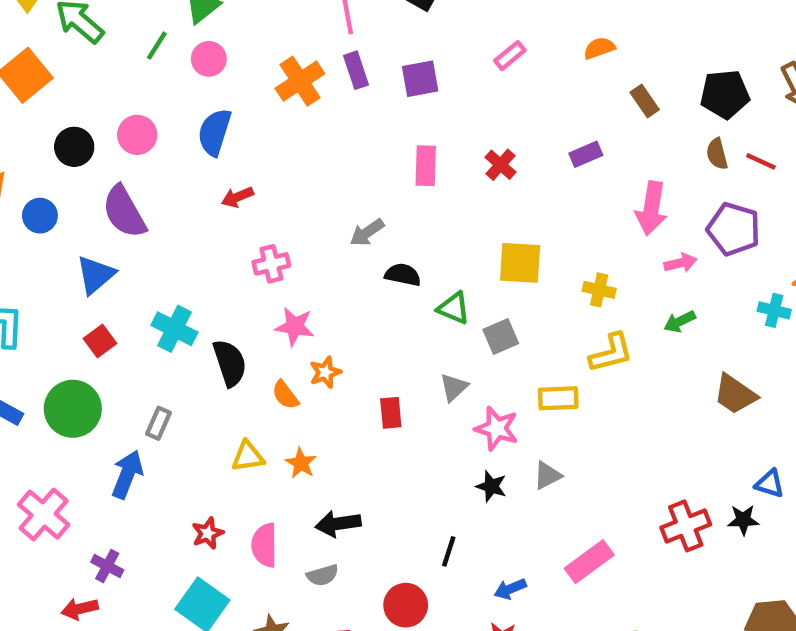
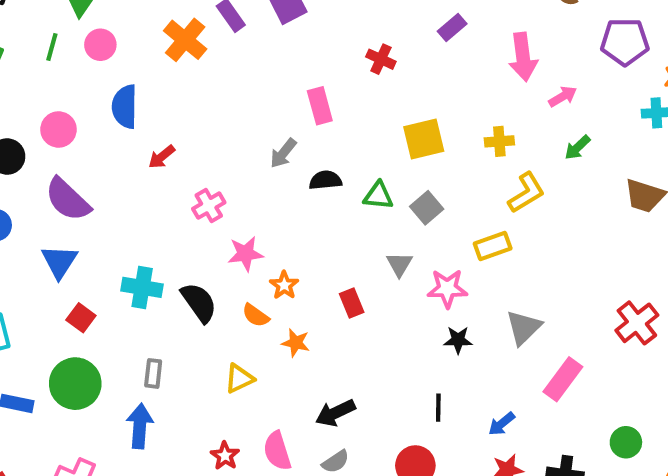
pink rectangle: (426, 166) -> (320, 106), moved
purple pentagon: (734, 229) -> (625, 42), moved
orange star: (301, 463) -> (296, 343), moved
gray triangle: (547, 475) -> (524, 327), moved, size x1.4

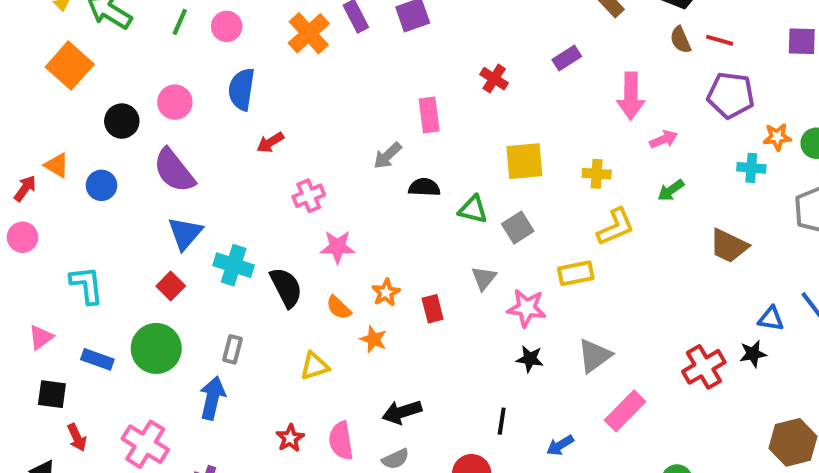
blue triangle: (59, 262) -> (185, 233), moved
orange star: (284, 285) -> (386, 293), moved

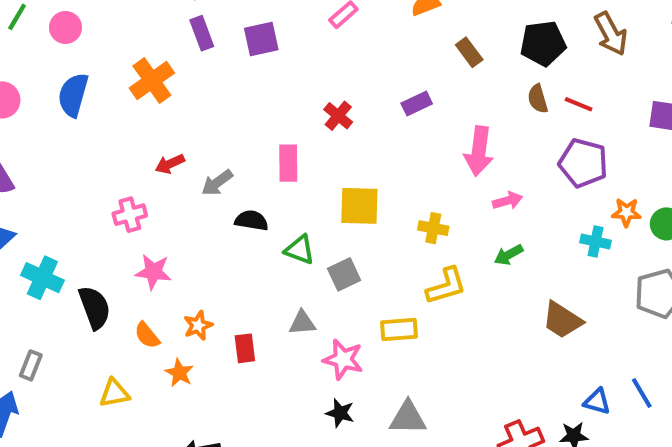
orange cross: (309, 33) -> (152, 81), moved
pink rectangle: (429, 115) -> (288, 163), moved
red arrow: (270, 142) -> (170, 164), moved
gray triangle: (484, 278) -> (302, 323), turned 40
gray triangle: (594, 356) -> (408, 418), turned 30

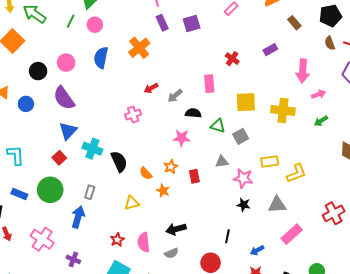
yellow cross: (433, 228) -> (283, 110), size x1.6
pink star: (153, 272) -> (182, 138), moved
yellow L-shape: (446, 286) -> (296, 173), moved

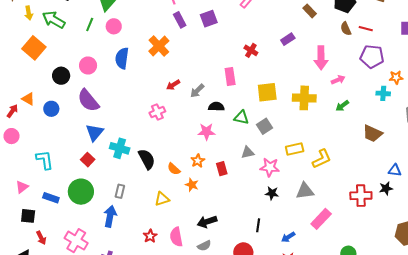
red cross: (334, 213) -> (361, 196), turned 30

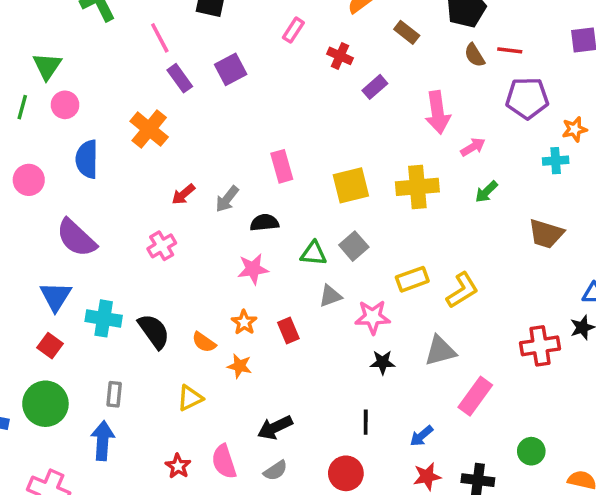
red cross: (251, 50) -> (340, 56), moved
purple semicircle: (88, 100) -> (76, 238), moved
green triangle: (241, 117) -> (314, 253), moved

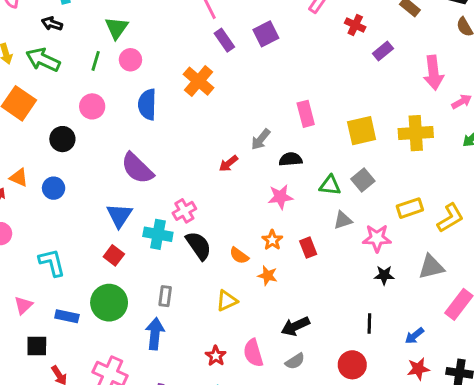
pink circle: (29, 180) -> (92, 106), moved
red arrow: (183, 194) -> (228, 164), moved
pink cross: (162, 246) -> (184, 211), moved

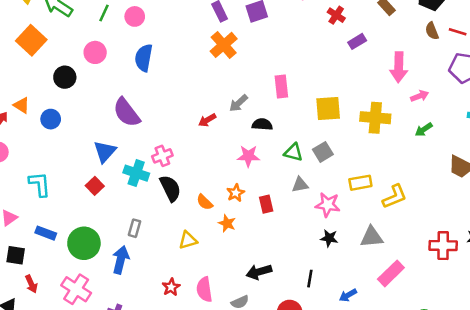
orange cross: (198, 81) -> (224, 45), moved
green circle: (109, 303) -> (84, 243), moved
black arrow: (295, 326) -> (259, 272), moved

